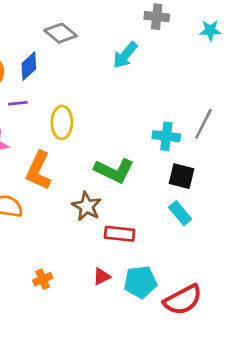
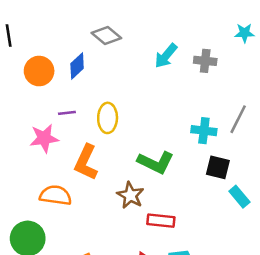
gray cross: (157, 17) -> (205, 61), moved
purple line: (18, 103) -> (67, 113), moved
cyan rectangle: (180, 213) -> (239, 197), moved

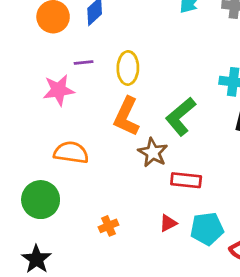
orange L-shape: (86, 162) -> (126, 116), moved
green L-shape: (156, 162) -> (181, 116), turned 114

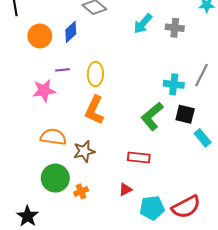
green L-shape: (181, 116) -> (152, 116), moved
brown star: (153, 152) -> (84, 151), moved, turned 30
green circle: (41, 200) -> (55, 178), moved
cyan pentagon: (207, 229) -> (152, 208), moved

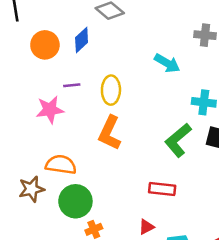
cyan arrow: (143, 24) -> (167, 63), moved, turned -100
brown star: (84, 151) -> (32, 189), moved
green circle: (55, 178) -> (75, 201), moved

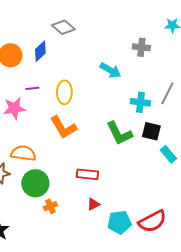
orange L-shape: (110, 133) -> (63, 127), turned -56
green L-shape: (178, 140) -> (119, 133), turned -76
red rectangle: (162, 189) -> (87, 174), moved

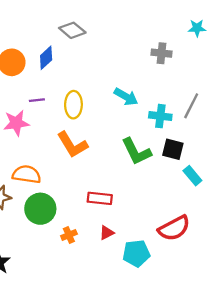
cyan arrow: (110, 70) -> (126, 97), moved
orange cross: (50, 206) -> (69, 235), moved
red semicircle: (152, 221) -> (174, 228), moved

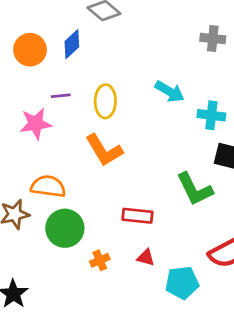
green L-shape: (136, 152) -> (195, 189), moved
red triangle: (107, 233) -> (146, 258), turned 42

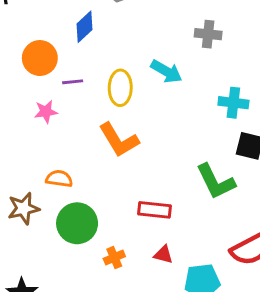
gray cross: (213, 39) -> (208, 34), moved
orange circle: (30, 50) -> (40, 58), moved
cyan arrow: (170, 92) -> (166, 71), moved
pink star: (36, 124) -> (46, 112), size x0.7
orange semicircle: (48, 186) -> (59, 179), size x0.7

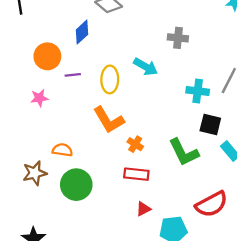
pink star: (46, 112) -> (39, 98), moved
red triangle: (163, 255) -> (143, 209), turned -42
orange cross: (114, 258) -> (135, 144), moved, turned -35

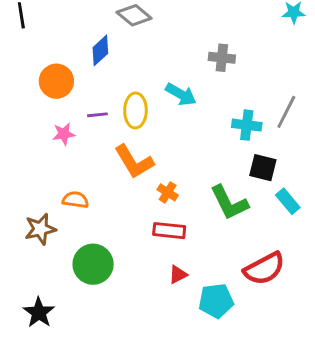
purple line: (73, 75) -> (97, 115), moved
pink star: (39, 98) -> (64, 134), moved
green circle: (76, 185) -> (93, 264), moved

